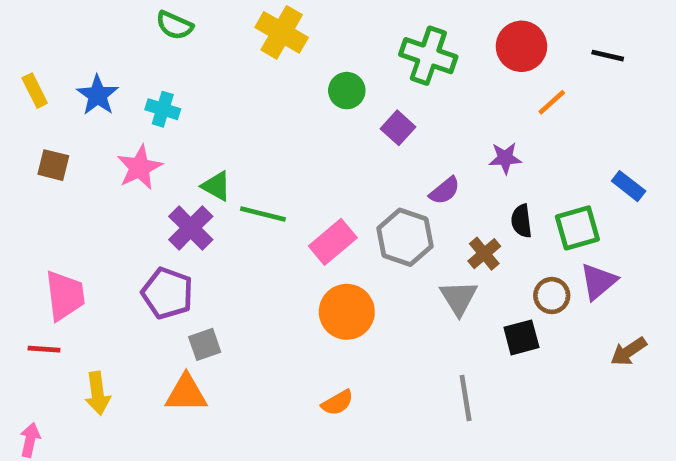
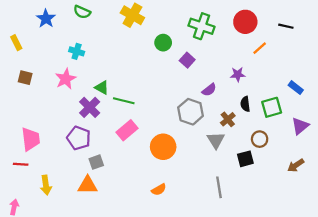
blue star: (98, 95) -> (46, 19), moved
pink rectangle: (333, 242) -> (127, 130), moved
purple triangle: (598, 282) -> (300, 126), moved

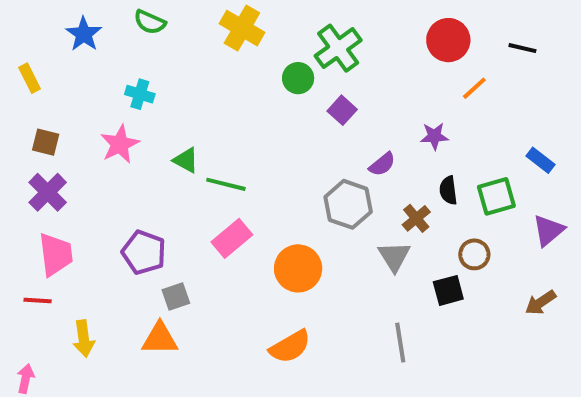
green cross: (201, 26) -> (338, 48), moved, turned 35
purple cross: (90, 107) -> (48, 192), moved
orange semicircle: (159, 190) -> (290, 347), size x1.5

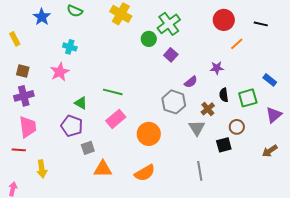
green triangle: (186, 160) -> (81, 103), moved
purple cross: (48, 192) -> (24, 96), turned 30
orange triangle: (160, 339) -> (103, 169), moved

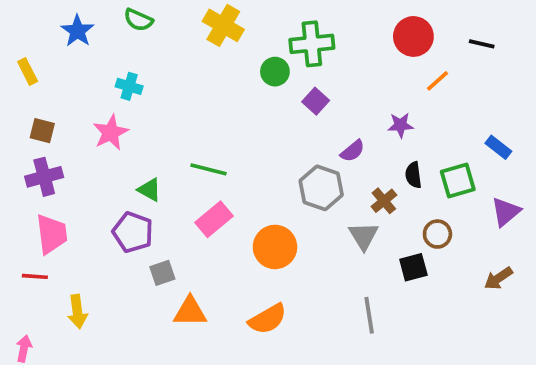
green cross: (169, 24) -> (312, 44), turned 30

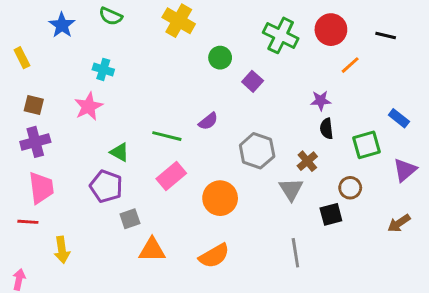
green cross: (312, 44) -> (281, 35), moved, turned 32
purple semicircle: (353, 151) -> (208, 121), moved
black semicircle: (413, 175) -> (327, 129), moved

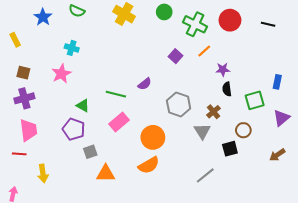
green circle: (220, 58) -> (164, 12), moved
orange line: (350, 65) -> (204, 51), moved
blue rectangle: (399, 118) -> (277, 82), turned 64
gray line: (295, 253) -> (205, 175), turned 60
orange semicircle: (214, 256) -> (149, 165), moved

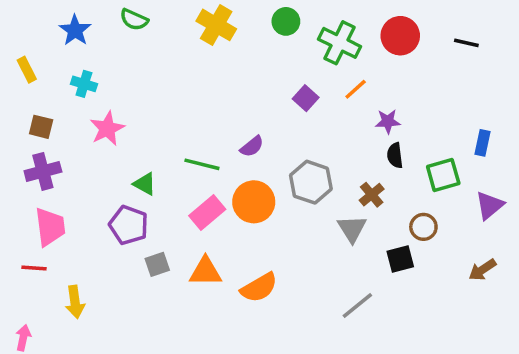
cyan cross: (72, 48) -> (84, 84), moved
orange circle: (153, 137) -> (254, 202), moved
orange triangle: (106, 173) -> (205, 272), moved

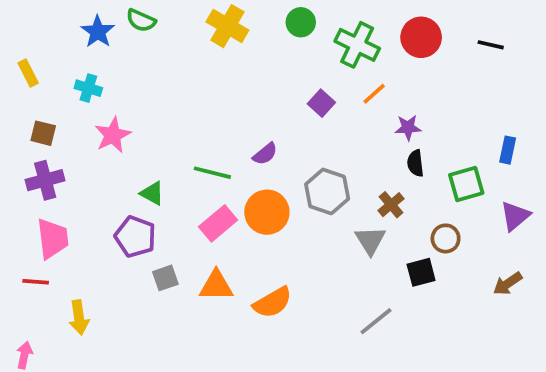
blue star: (75, 30) -> (98, 32), moved

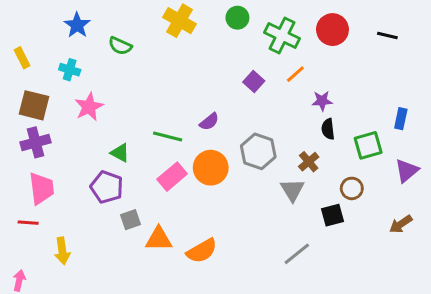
green semicircle: (141, 20) -> (120, 46), moved
brown square: (43, 133) -> (34, 105), size x1.5
orange triangle: (216, 285) -> (159, 239), moved
orange semicircle: (273, 302) -> (202, 251), moved

